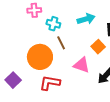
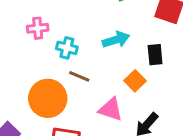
brown line: (61, 43) -> (79, 76), turned -40

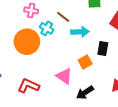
brown line: (79, 76) -> (63, 17), moved
orange circle: (48, 98) -> (27, 42), moved

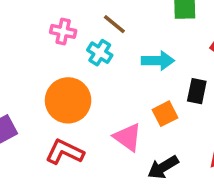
pink cross: (31, 10) -> (63, 31), moved
brown line: (63, 17) -> (114, 24), moved
orange circle: (27, 42) -> (68, 100), moved

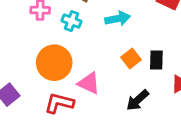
black rectangle: (197, 91) -> (156, 60), moved
pink triangle: (128, 137) -> (89, 83), moved

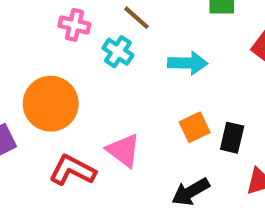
orange circle: (54, 63) -> (51, 104), moved

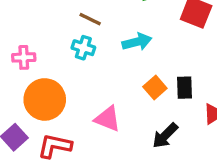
pink cross: (74, 25) -> (24, 57), moved
red L-shape: (72, 170) -> (55, 146), moved

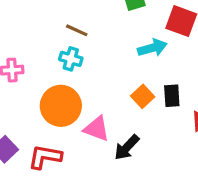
cyan arrow: (137, 42) -> (152, 48), moved
orange circle: (45, 99) -> (61, 106), moved
black arrow: (165, 136) -> (127, 147), moved

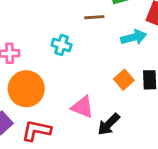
brown line: (77, 30) -> (94, 17), moved, turned -30
orange circle: (61, 106) -> (26, 89), moved

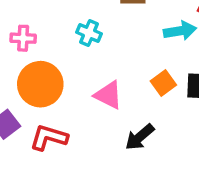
pink triangle: (82, 107) -> (108, 95), moved

